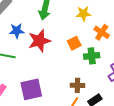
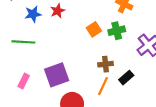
red star: (39, 41) -> (58, 11), moved, size x0.6
orange square: (74, 43) -> (94, 29), moved

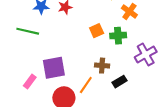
pink rectangle: (24, 81) -> (30, 81), moved
orange line: (103, 86) -> (86, 85), moved

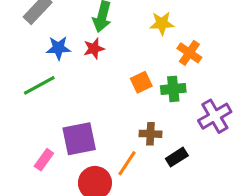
green line: (28, 31) -> (39, 85), turned -40

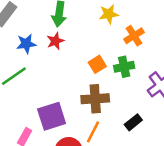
orange cross: (189, 53) -> (134, 36), turned 30
brown cross: (150, 134) -> (95, 99), moved, size x1.5

